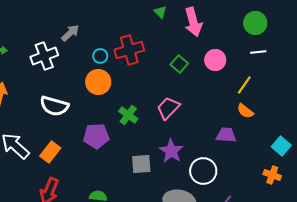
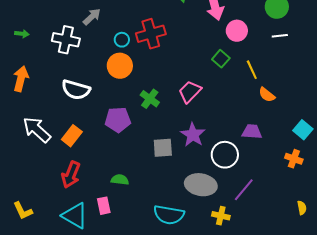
white cross: (44, 56) -> (66, 40), turned 32
pink circle: (215, 60) -> (237, 31), moved
green square: (179, 64) -> (221, 59), moved
yellow line: (244, 85) -> (252, 70), moved, turned -60
purple trapezoid: (226, 135) -> (252, 132), moved

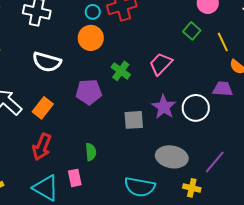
purple trapezoid: (252, 132) -> (223, 89), moved
white circle: (225, 155) -> (196, 108), moved
green semicircle: (120, 180) -> (91, 152), turned 78

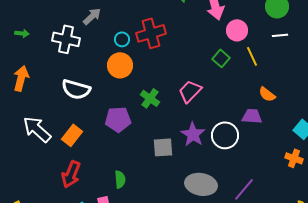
yellow line: (223, 42) -> (252, 56), moved

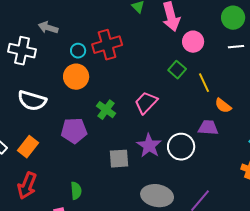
gray arrow: (92, 16) -> (48, 28), turned -120
yellow line: (252, 56) -> (204, 83), moved

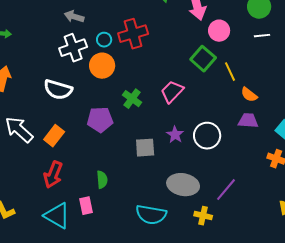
white cross: (22, 51) -> (73, 48), moved, turned -32
green square: (177, 70) -> (203, 59), size x1.4
purple trapezoid: (208, 128) -> (248, 121), moved
purple star: (149, 146) -> (175, 135), size x0.7

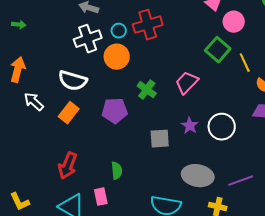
white arrow: (19, 130) -> (34, 102), moved, size x0.7
orange rectangle: (54, 136) -> (69, 113), moved
purple line: (226, 190) -> (241, 181), turned 30

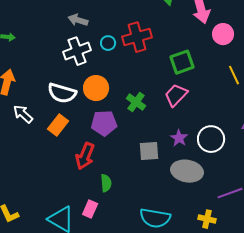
green square: (218, 50) -> (182, 62), moved, turned 30
orange circle: (117, 57) -> (96, 88), moved
red arrow: (68, 166) -> (85, 156), moved
gray ellipse: (198, 176) -> (187, 171), moved
pink rectangle: (101, 197) -> (90, 209), turned 36

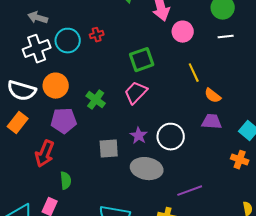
red cross: (137, 37) -> (97, 35), size x0.5
cyan circle: (108, 43) -> (68, 41), size x1.6

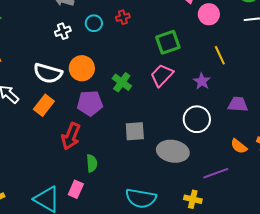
cyan circle: (68, 41) -> (94, 23), size x0.7
white cross: (37, 49) -> (63, 31), size x0.6
orange semicircle: (213, 96) -> (239, 146), moved
purple star: (139, 136) -> (202, 81), moved

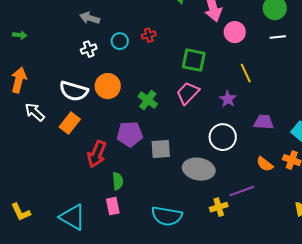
green square: (168, 42) -> (194, 60), turned 30
purple pentagon: (90, 103) -> (130, 134), moved
pink rectangle: (76, 189) -> (113, 206), moved, turned -36
yellow cross: (193, 199) -> (219, 207), moved, turned -30

